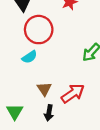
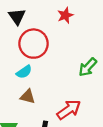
brown triangle: (44, 89) -> (28, 97), moved, turned -42

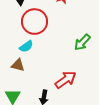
brown triangle: (28, 97) -> (18, 65), moved

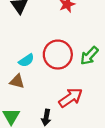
red circle: (35, 22) -> (58, 55), moved

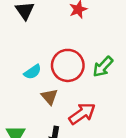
brown triangle: (17, 81) -> (50, 97), moved, turned 35

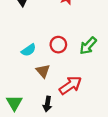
red circle: (68, 65) -> (58, 45), size x0.6

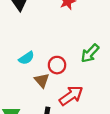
red circle: (58, 45) -> (57, 65), moved

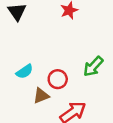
brown triangle: (42, 80) -> (41, 96), turned 49

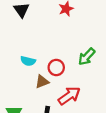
cyan semicircle: (25, 72) -> (28, 61), turned 48

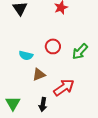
red circle: (56, 68) -> (53, 46), moved

